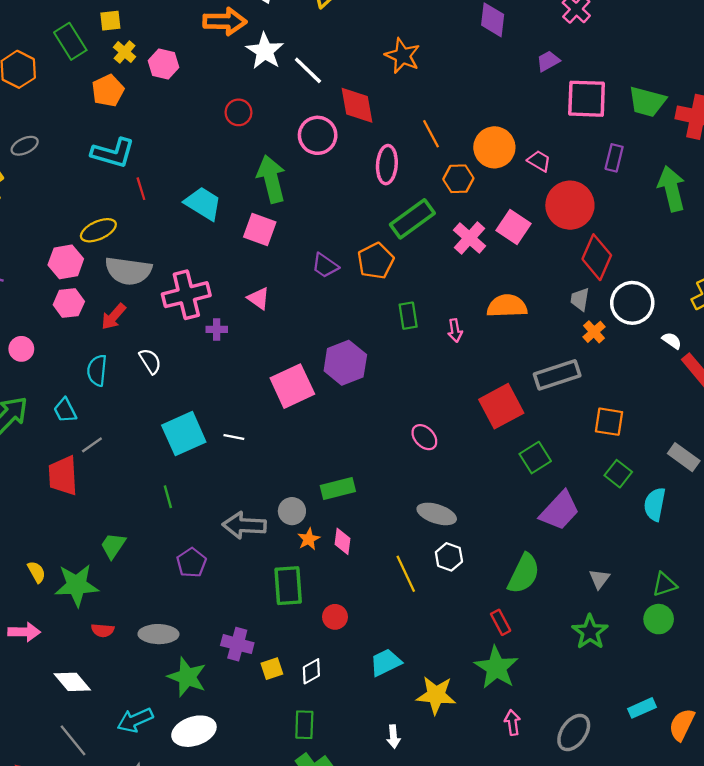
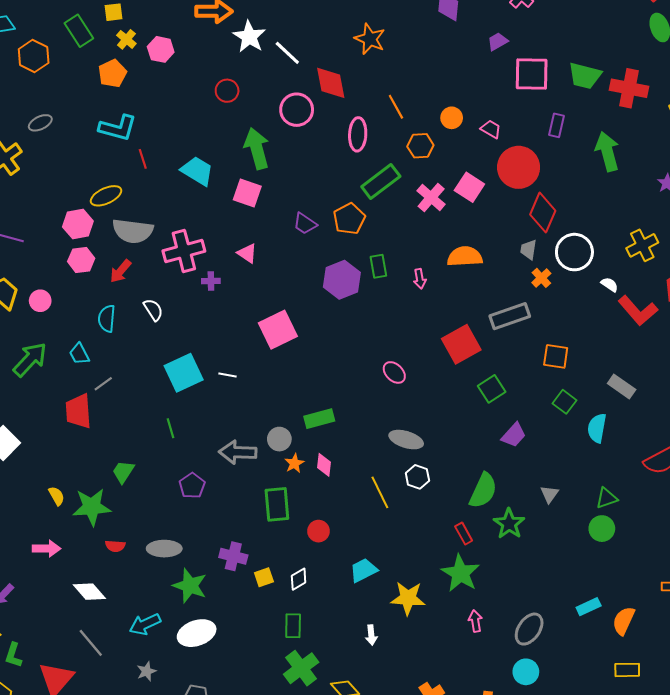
orange circle: (494, 147) -> (452, 118), size x0.6
purple hexagon: (345, 363) -> (342, 280), moved
purple trapezoid: (560, 511) -> (514, 435), size x0.7
green star: (590, 632) -> (509, 524), moved

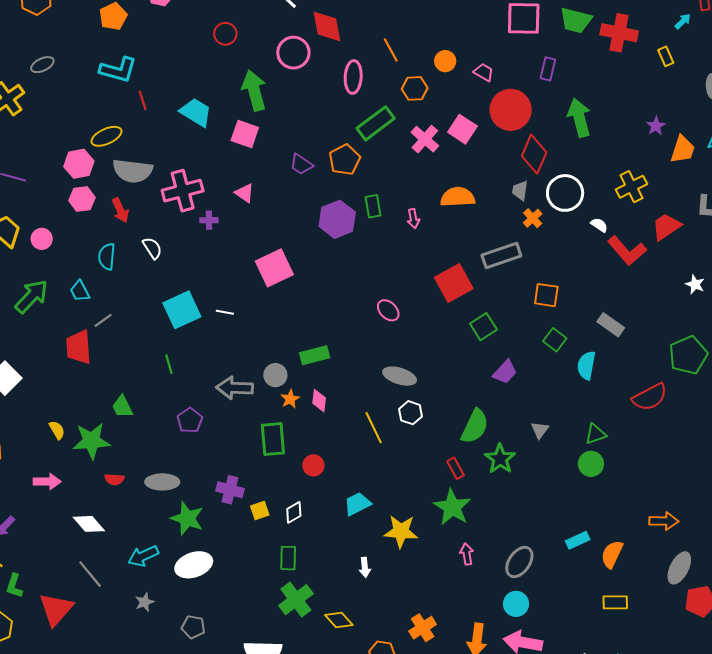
green arrow: (607, 152) -> (579, 118), moved
red arrow: (120, 271) -> (120, 210), turned -65
green trapezoid: (123, 472) -> (122, 407), turned -60

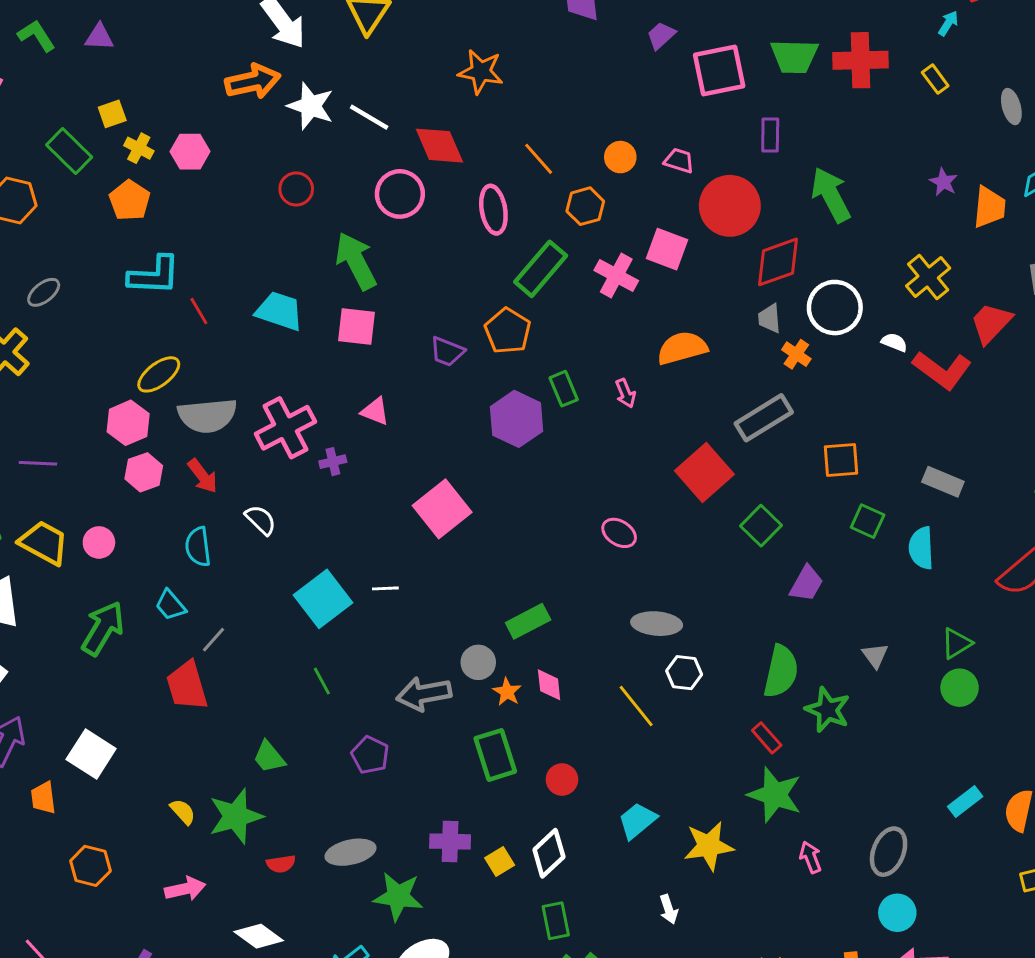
red diamond: (534, 154) -> (778, 262), turned 60
white diamond: (294, 512) -> (549, 853), size x1.4

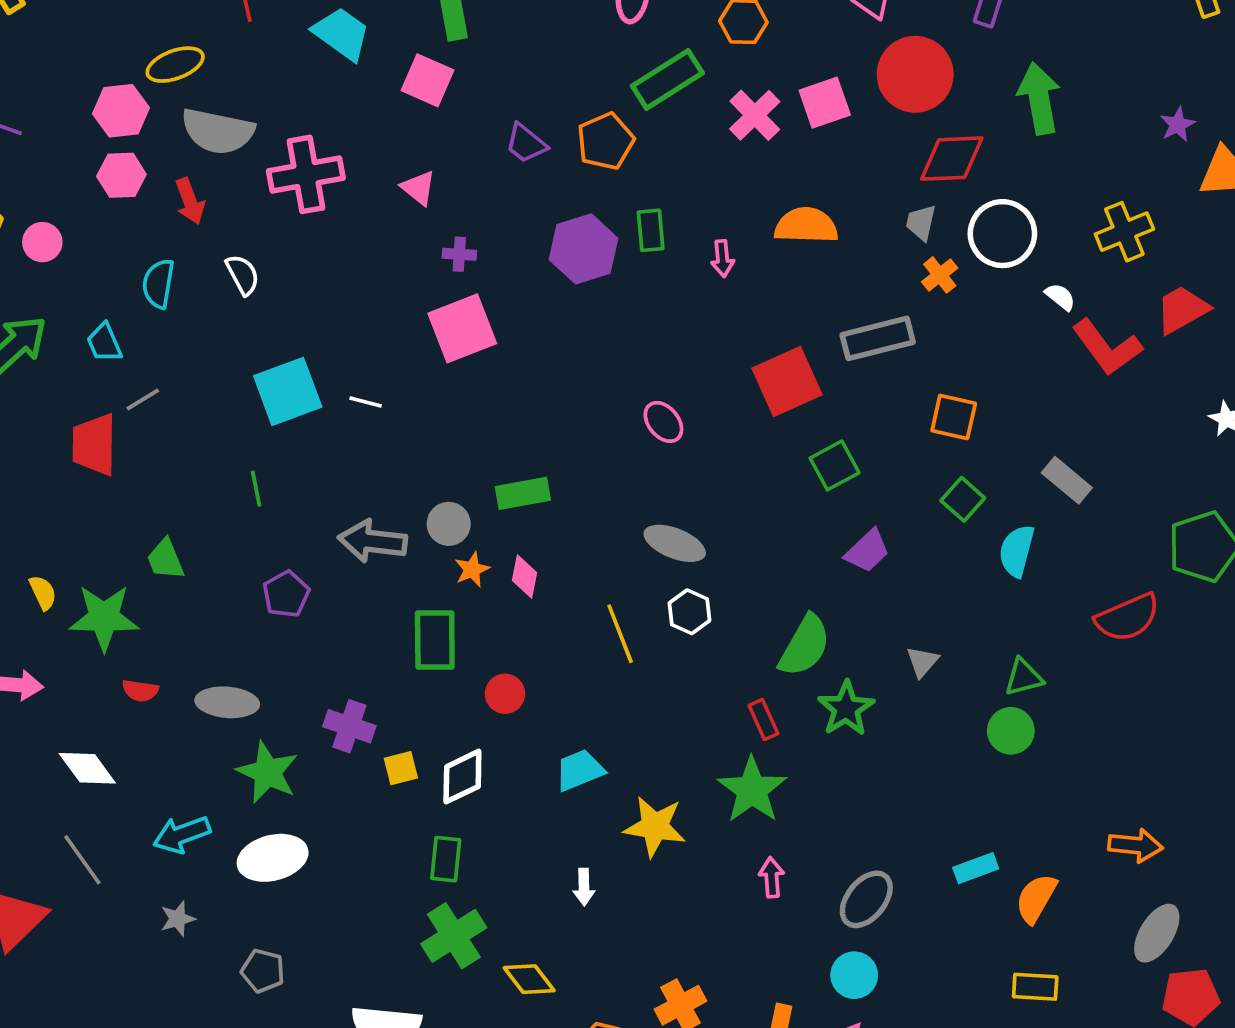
pink square: (667, 249) -> (825, 103), turned 33
purple cross: (333, 462) -> (459, 254), moved

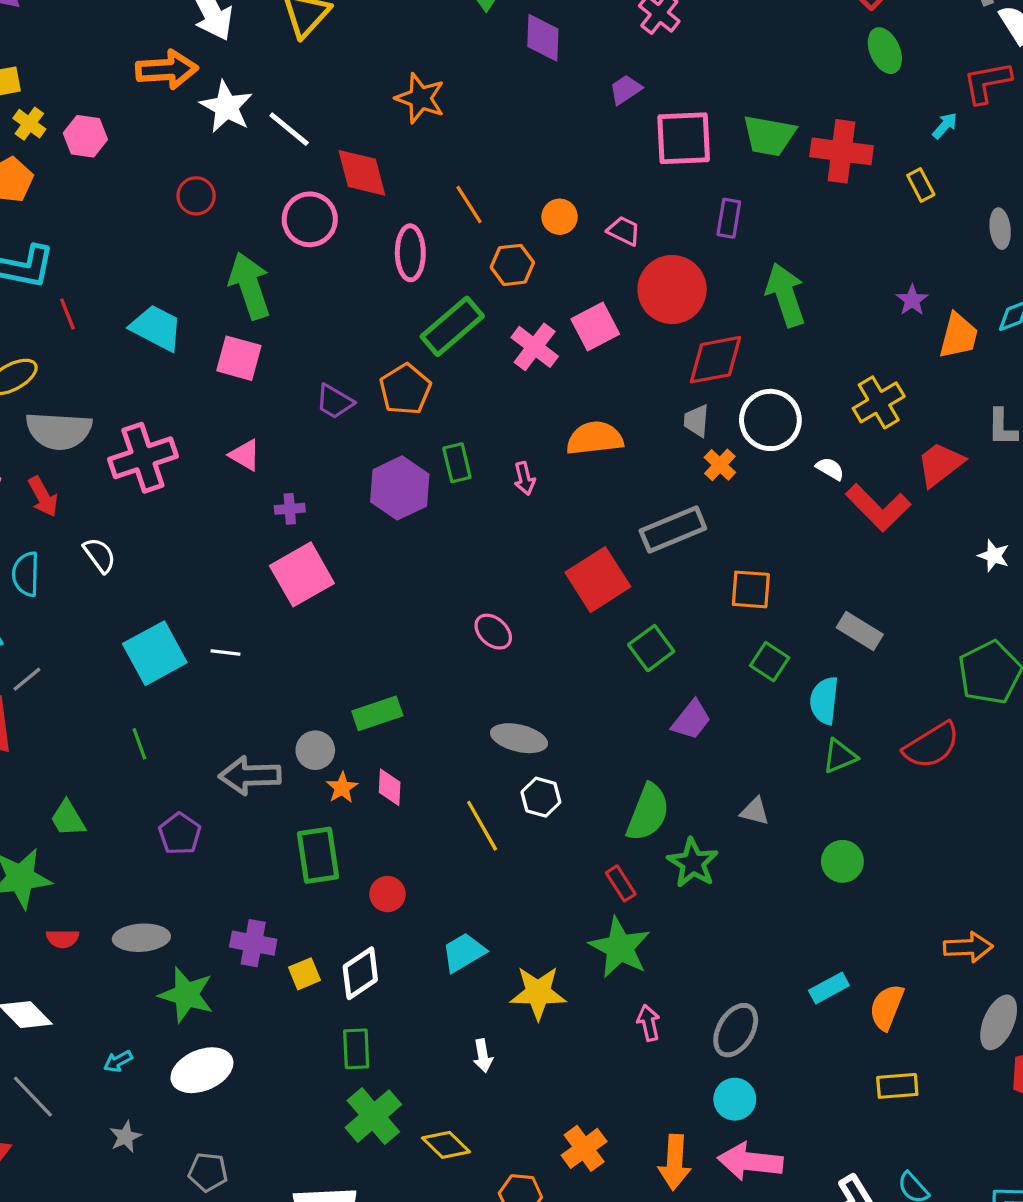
gray triangle: (922, 662) -> (755, 811), turned -48
green triangle: (1024, 677) -> (840, 756), moved
cyan arrow: (182, 834) -> (118, 1061), size x0.6

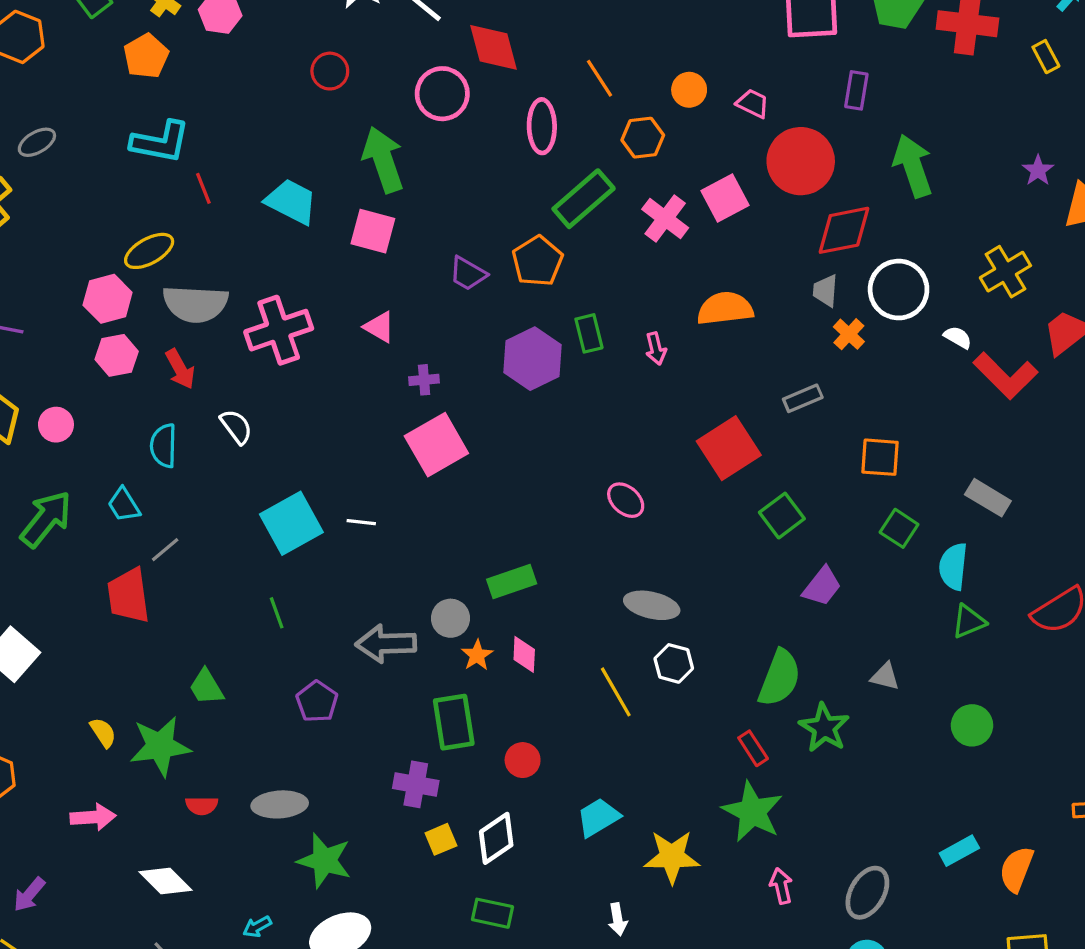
gray rectangle: (673, 529) -> (803, 398), size x0.6
purple cross: (253, 943) -> (416, 784), moved
green rectangle: (356, 1049) -> (492, 913), turned -75

